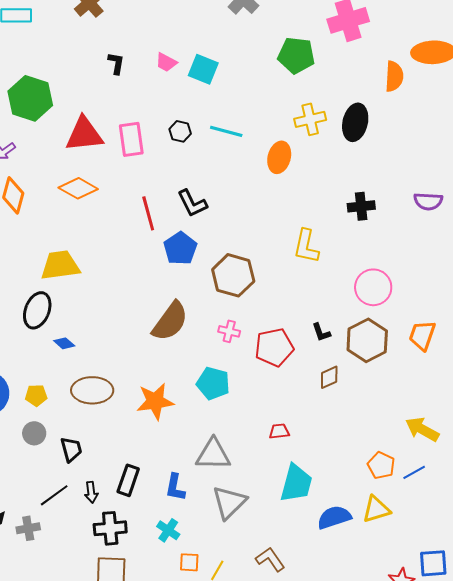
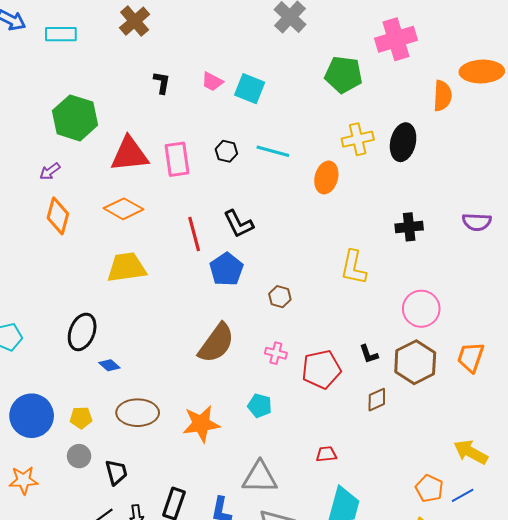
yellow trapezoid: (60, 265) -> (126, 267), moved
brown hexagon: (233, 275) -> (280, 297), size x0.5
cyan pentagon: (213, 383) -> (260, 406), size x0.7

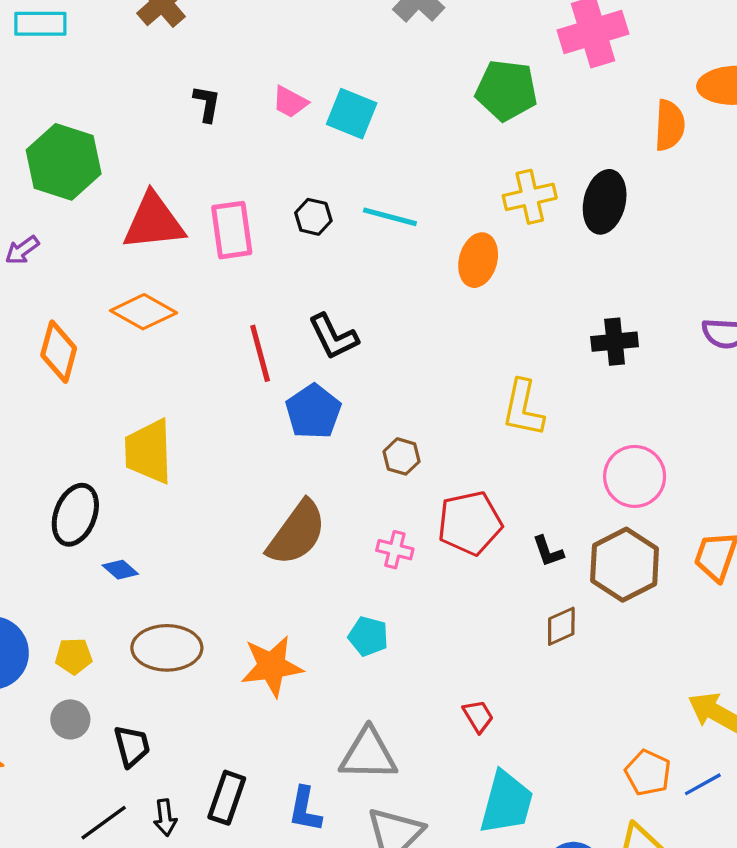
orange diamond: (58, 216) -> (59, 352), moved
yellow trapezoid: (126, 267) -> (149, 451), moved, turned -84
red pentagon: (321, 369) -> (470, 523), moved
red trapezoid: (326, 454) -> (478, 716), turned 65

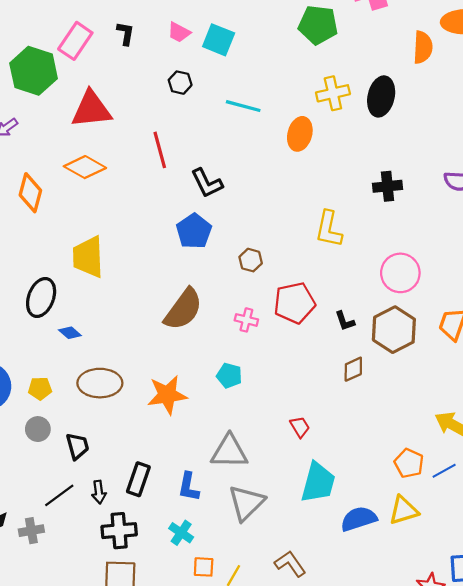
black hexagon: (313, 217) -> (180, 83), moved
pink rectangle: (232, 230) -> (75, 41), moved, turned 42
red line: (260, 353) -> (160, 150), moved

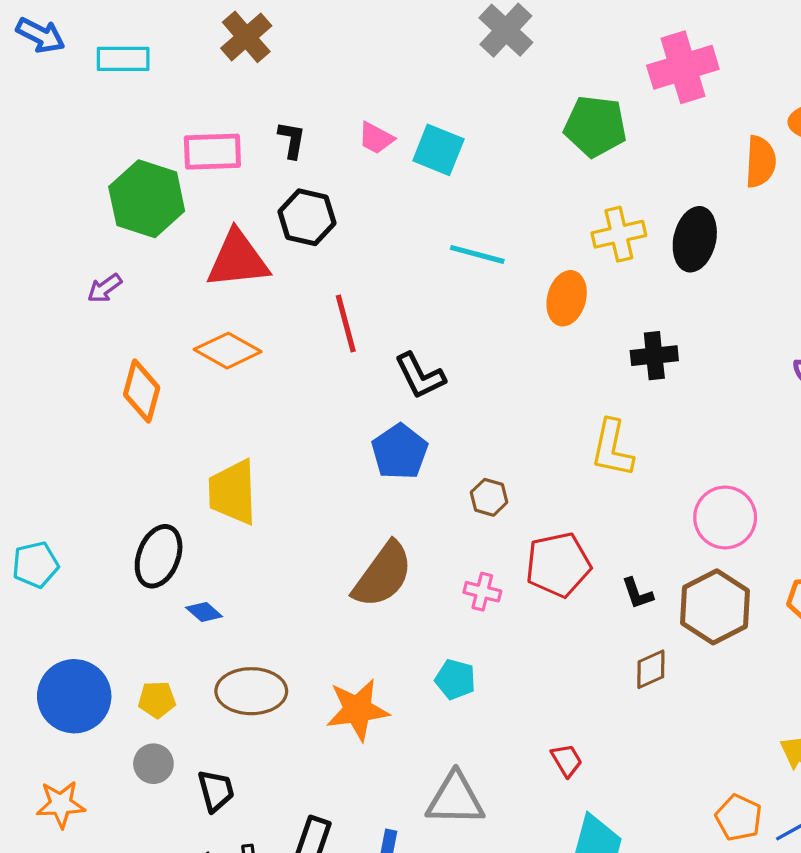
pink rectangle: (75, 41) -> (212, 152), turned 54
black hexagon: (180, 83) -> (307, 217), moved, size x1.5
black cross: (388, 186) -> (654, 356), moved

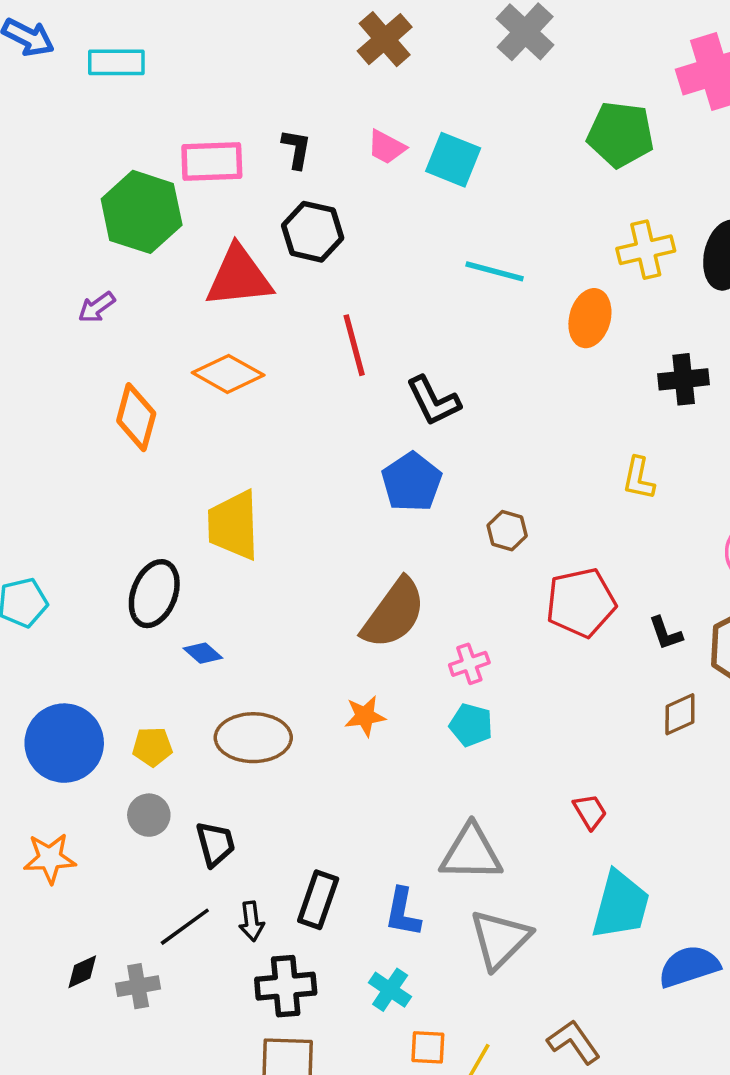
brown cross: (246, 37) -> (385, 39), moved
yellow L-shape: (612, 448) -> (639, 478), size x0.7
pink cross: (482, 592) -> (469, 664), moved, turned -33
orange star: (357, 710) -> (365, 716), moved, size x0.6

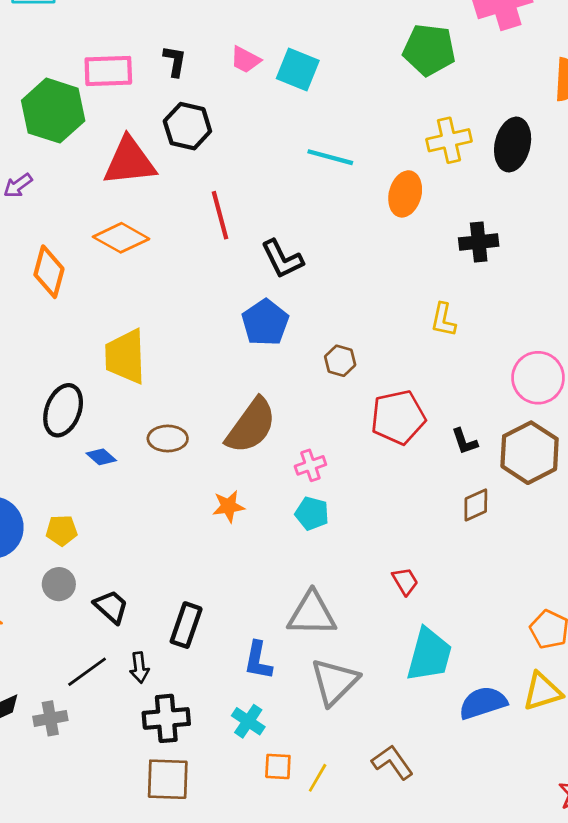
brown ellipse: (253, 738) -> (168, 439), moved, size x0.7
black trapezoid: (215, 844) -> (111, 607), turned -33
black rectangle: (318, 900) -> (186, 625), moved

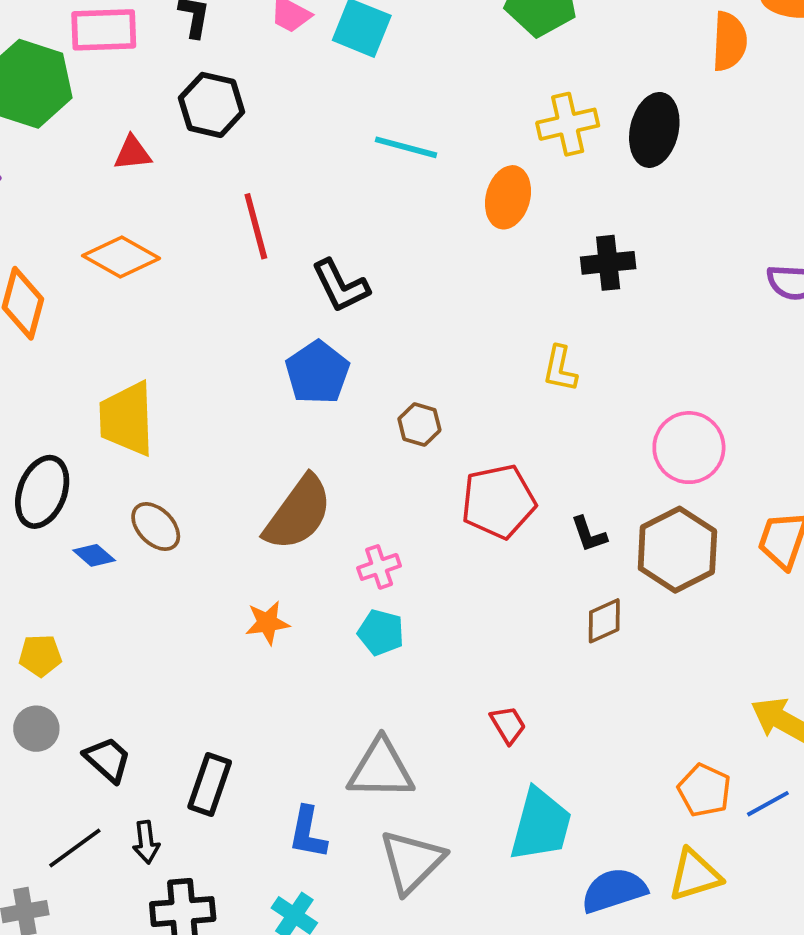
red triangle: (130, 161) -> (133, 153), size x0.5
brown ellipse: (168, 439) -> (156, 527), moved, turned 45

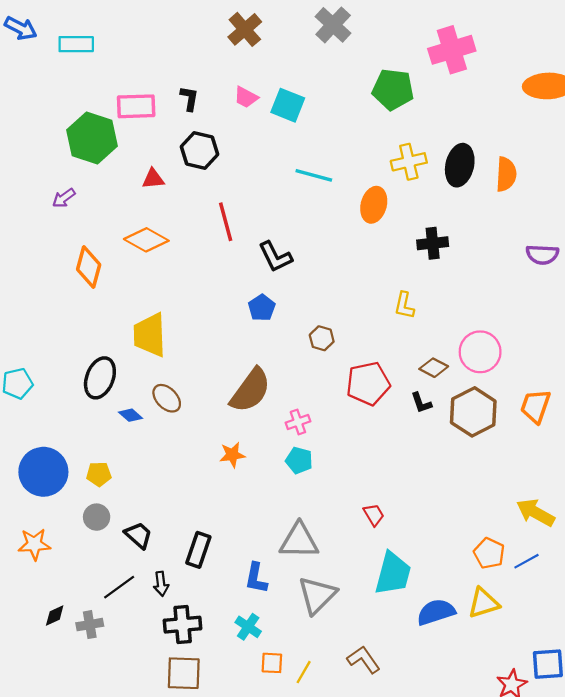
orange semicircle: (729, 41) -> (506, 174), moved
blue pentagon: (317, 373) -> (262, 308), size x0.7
brown diamond: (604, 621) -> (434, 368), moved, turned 52

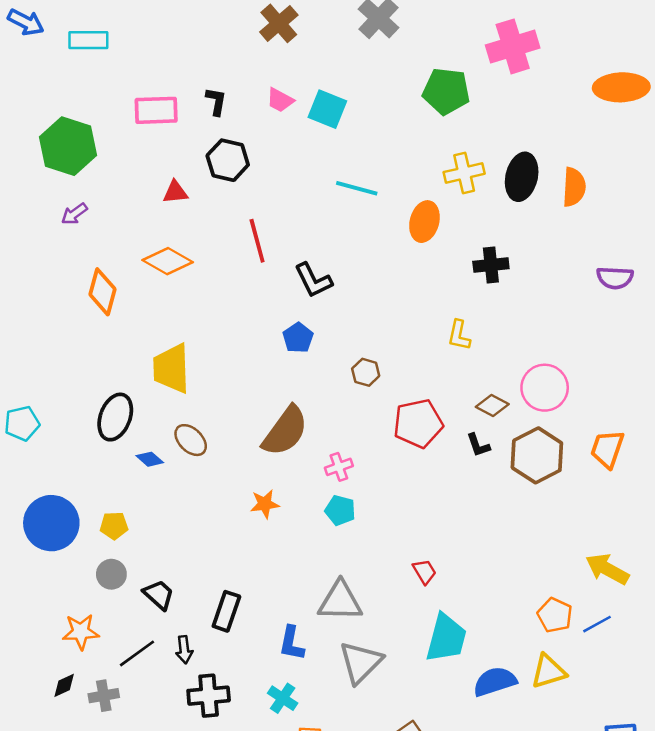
green hexagon: (92, 138) -> (68, 146), moved
orange star: (34, 544) -> (81, 632), moved

